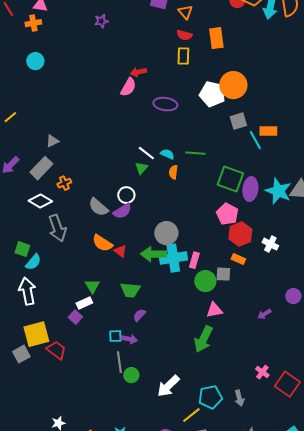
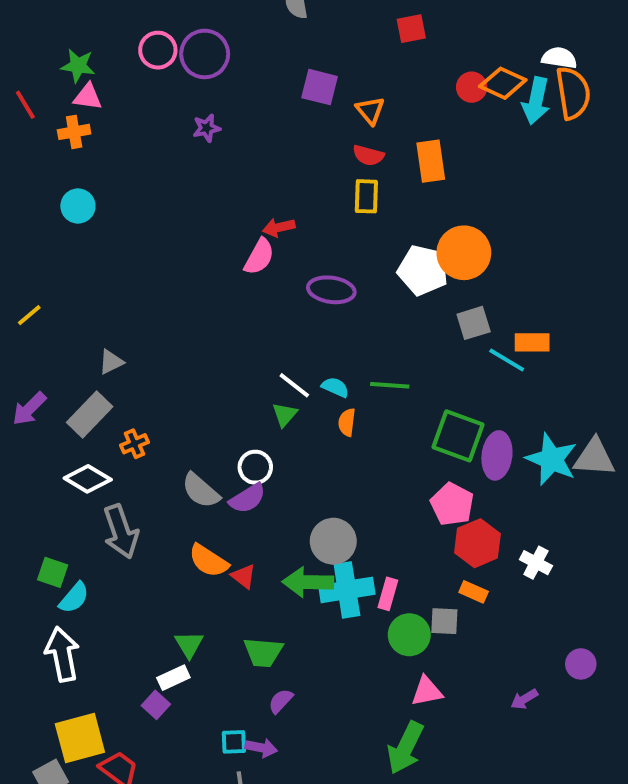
cyan line: (255, 140) -> (507, 360), turned -30

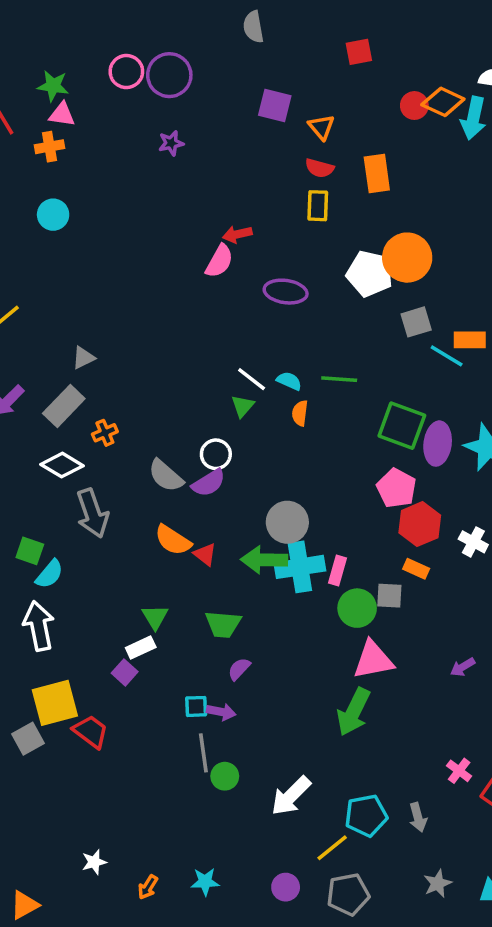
pink triangle: (427, 691) -> (373, 660), size x1.4

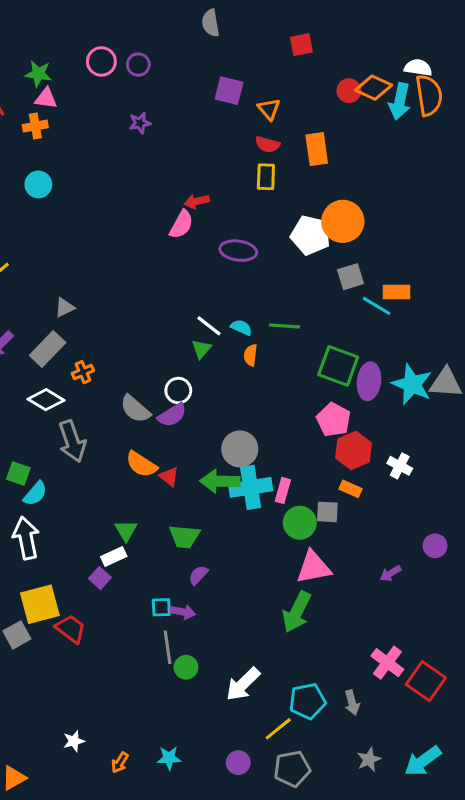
purple circle: (169, 75) -> (138, 65), size x0.6
pink cross: (459, 771) -> (387, 663), size x1.5

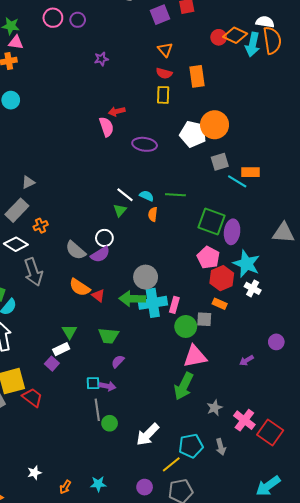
purple square: (229, 91) -> (160, 15), moved, turned -36
purple star: (140, 123) -> (101, 59), moved
pink semicircle: (181, 224) -> (106, 127), turned -48
cyan star: (412, 384) -> (246, 264), moved
gray star: (369, 760) -> (215, 408), moved

